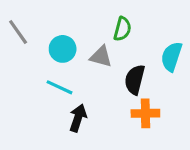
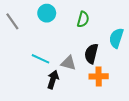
cyan circle: (63, 49) -> (47, 13), moved
gray triangle: (101, 57) -> (69, 63), moved

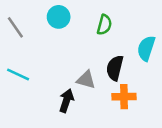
cyan line: (40, 59) -> (18, 74), moved

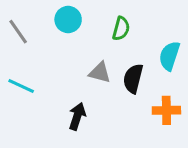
gray triangle: (86, 80) -> (100, 72), moved
orange cross: (124, 97) -> (166, 110), moved

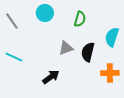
gray triangle: (100, 72) -> (66, 48), turned -35
black arrow: (77, 116) -> (51, 77), turned 36

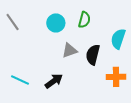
cyan circle: (45, 13) -> (56, 23), moved
cyan line: (14, 57) -> (20, 80), moved

